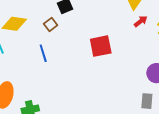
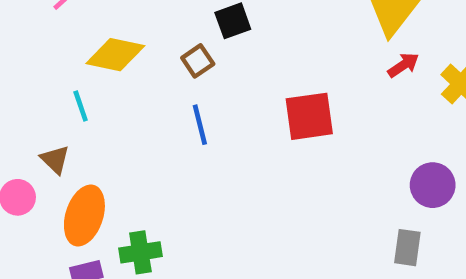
blue line: (43, 53) -> (200, 125), moved

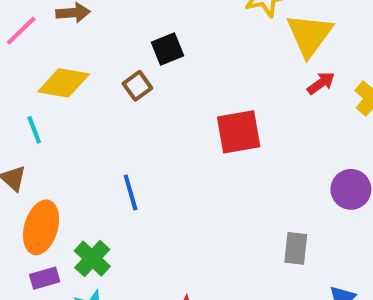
blue line: (200, 125) -> (131, 193), moved
gray rectangle: (407, 248) -> (296, 248), moved
green cross: (140, 252) -> (92, 259), turned -36

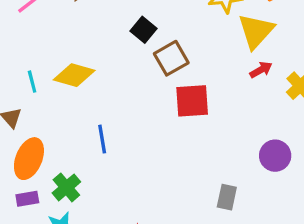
black square: (167, 49) -> (143, 30), turned -35
yellow diamond: (64, 83) -> (74, 75), moved
brown square: (137, 86) -> (171, 58), moved, size x1.5

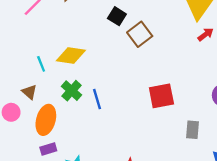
red square: (192, 101) -> (161, 96), moved
green cross: (66, 187) -> (72, 91), moved

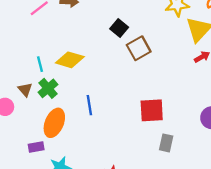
green cross: (72, 91) -> (48, 88), moved
orange ellipse: (46, 120) -> (54, 123), moved
gray rectangle: (193, 130) -> (166, 143), moved

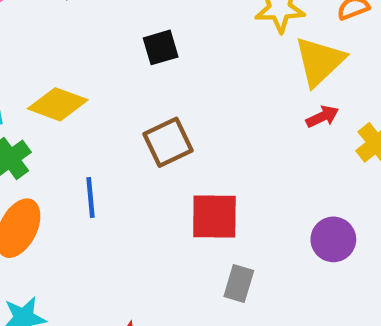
black square: (119, 28) -> (161, 47), turned 30
brown square: (139, 48) -> (168, 142), moved

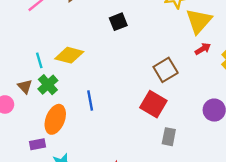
brown square: (168, 142) -> (166, 70), moved
red square: (214, 216) -> (153, 104), turned 35

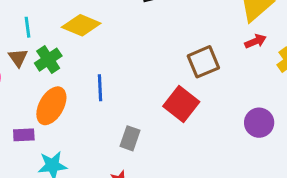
cyan line: (39, 60) -> (28, 27), moved
gray rectangle: (169, 137) -> (130, 138), moved

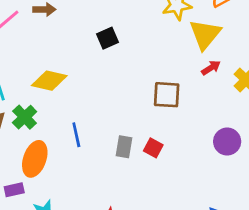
brown square: (203, 62) -> (167, 95), turned 36
red square: (181, 104) -> (153, 148), moved, size x0.6
gray rectangle: (130, 138) -> (124, 147), moved

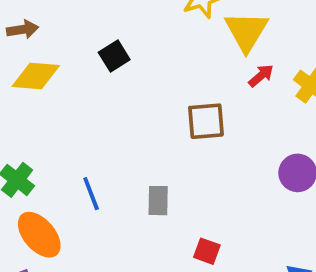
yellow diamond: (49, 81) -> (36, 76), moved
red square: (153, 148) -> (207, 251), moved
orange ellipse: (35, 159) -> (39, 235), turned -52

